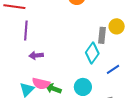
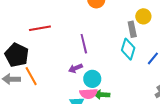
purple line: (26, 31) -> (84, 44), moved
cyan circle: (83, 87) -> (92, 79), moved

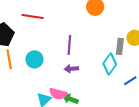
purple arrow: (75, 68) -> (71, 69), moved
cyan circle: (92, 79) -> (34, 59), moved

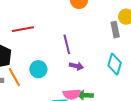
cyan diamond: (110, 64) -> (115, 64), moved
purple arrow: (71, 69) -> (76, 66), turned -144

